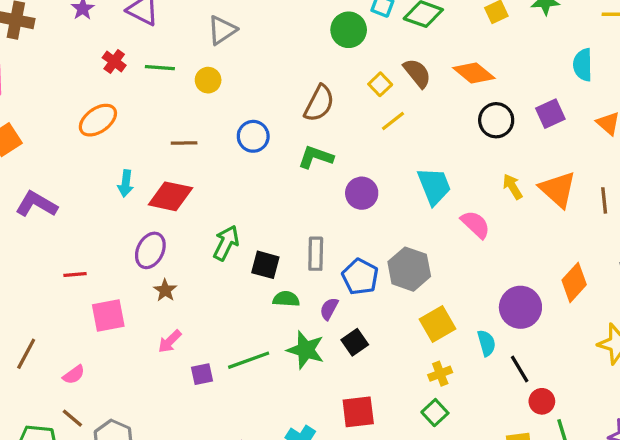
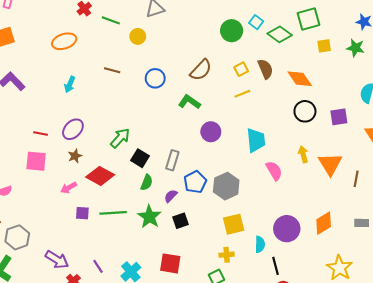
red diamond: (170, 196) -> (100, 176), moved
red line: (75, 275) -> (41, 133), moved
green semicircle: (286, 299) -> (147, 182), turned 91

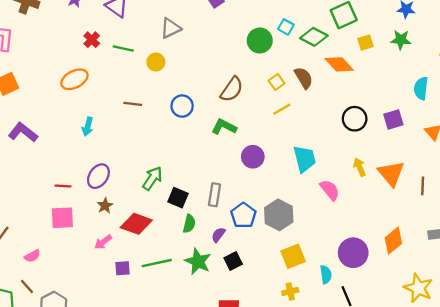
orange diamond: (300, 79) -> (339, 64), moved

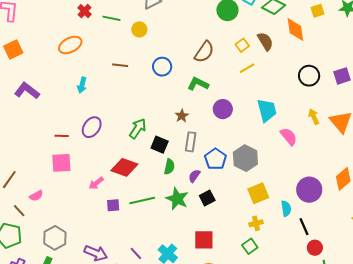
orange diamond: (339, 64) -> (295, 30), turned 35
brown star: (105, 206) -> (182, 116), moved
brown line: (27, 286) -> (19, 211), moved

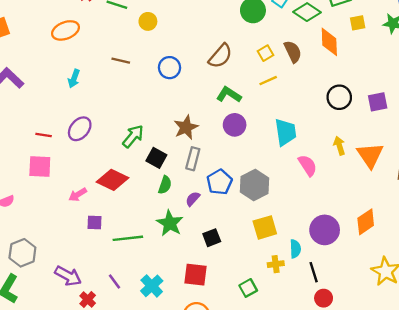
green L-shape: (198, 84) -> (229, 95), moved
brown star: (182, 116) -> (186, 127), size x1.5
black square: (207, 198) -> (212, 238), moved
green line: (142, 200) -> (128, 238), moved
yellow cross: (256, 223) -> (276, 264), moved

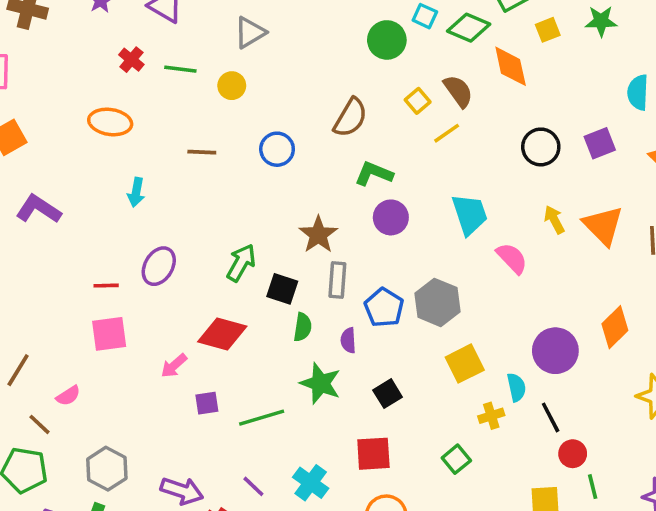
orange ellipse: (65, 30) -> (110, 122), turned 40
yellow line: (268, 81) -> (447, 133), moved
purple semicircle: (193, 199) -> (348, 340), turned -35

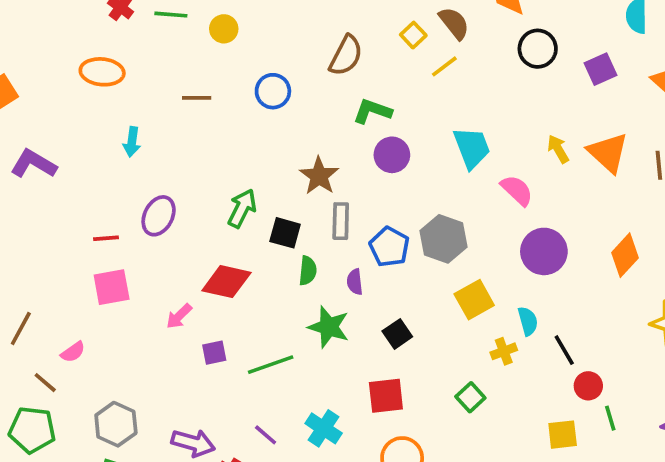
black circle: (541, 147) -> (538, 49), moved
purple circle: (555, 351) -> (544, 251), moved

